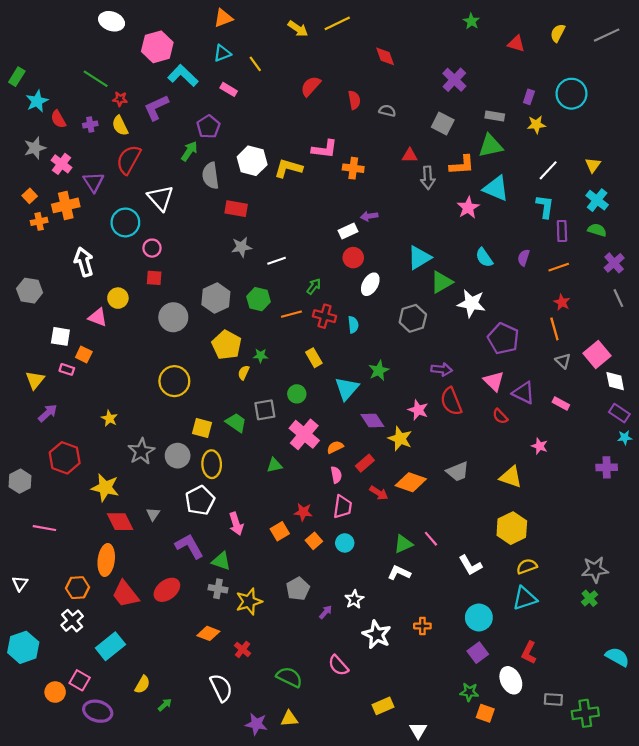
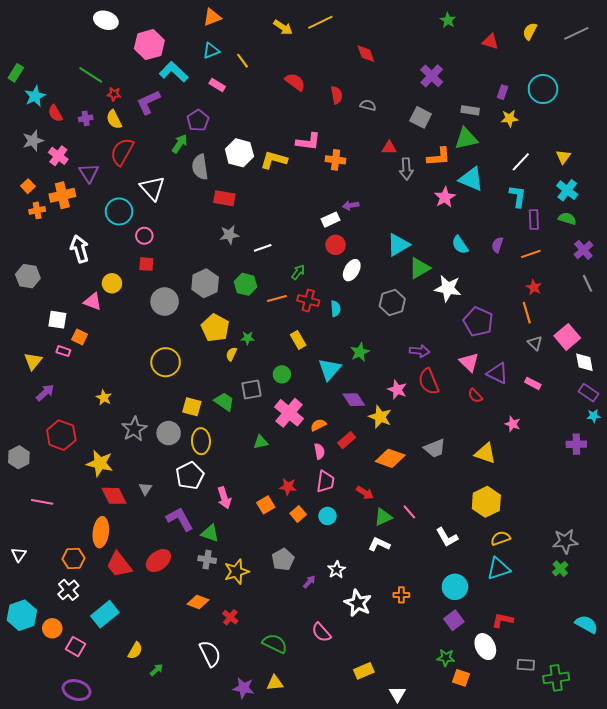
red semicircle: (311, 86) -> (295, 82), turned 85
red arrow: (379, 493) -> (365, 493), moved
red L-shape: (529, 653) -> (503, 620), turned 75
orange circle: (55, 692) -> (52, 628), moved
purple ellipse: (98, 711) -> (77, 690), moved

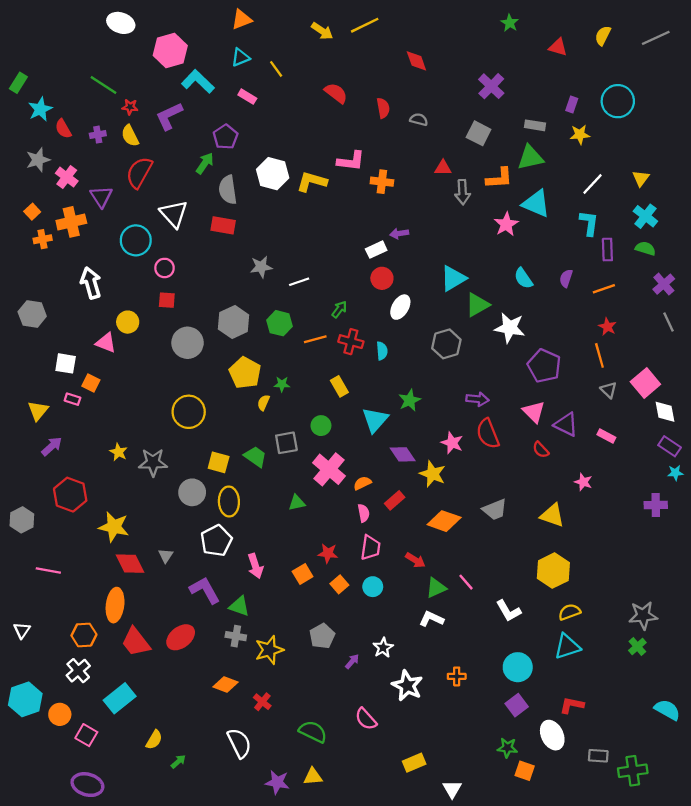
red rectangle: (224, 198) -> (223, 225), moved
gray star: (134, 429) -> (153, 462), moved, turned 30

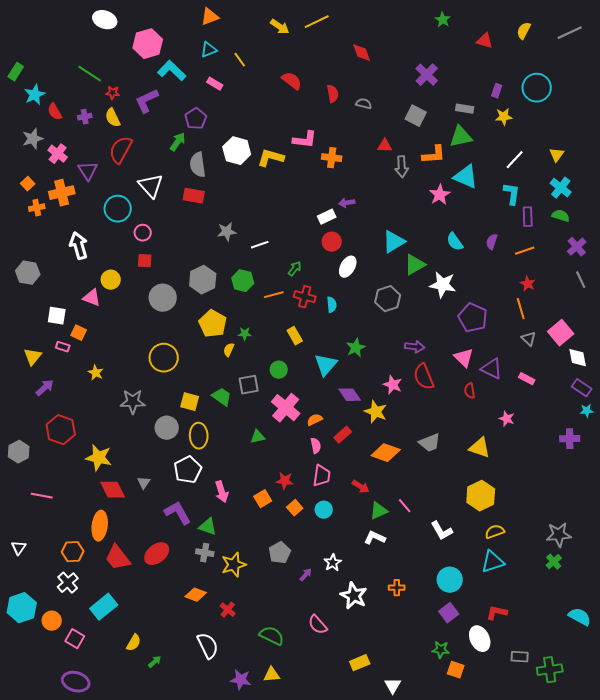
red semicircle: (541, 450) -> (470, 391), turned 35
yellow star: (118, 452) -> (96, 373), moved

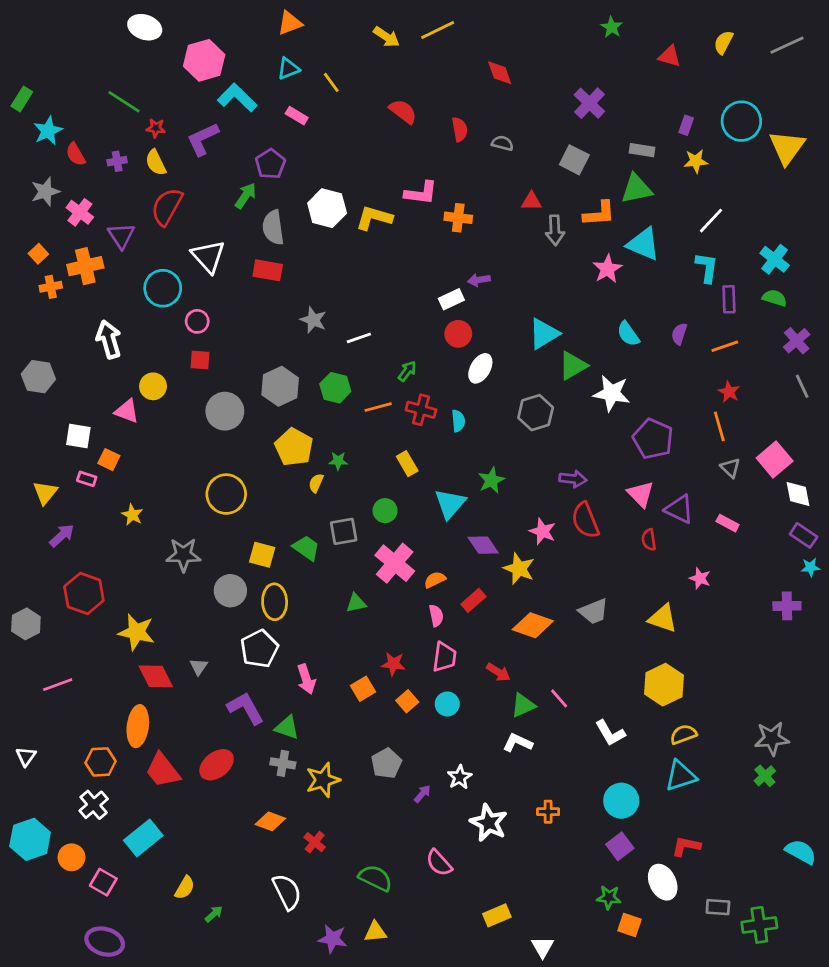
yellow triangle: (557, 155) -> (787, 147), moved, size x1.8
gray star: (227, 232) -> (313, 320), turned 30
pink line: (42, 496) -> (58, 685), turned -30

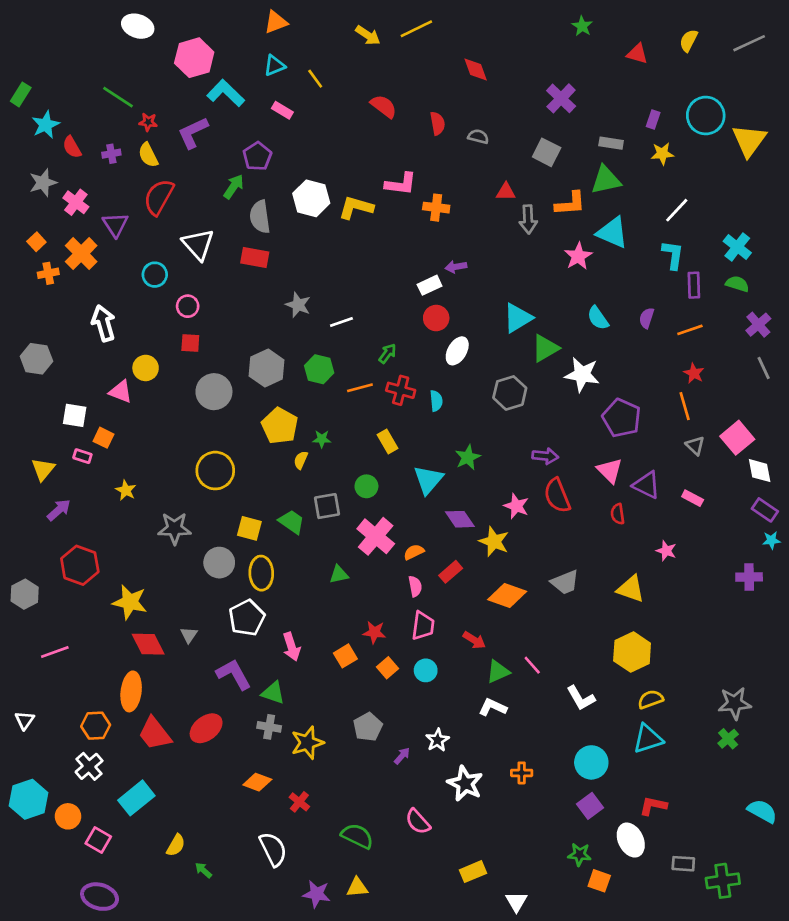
orange cross: (85, 266) -> (81, 254), turned -32
cyan circle: (163, 288) -> (155, 275), size x0.7
green arrow: (214, 914) -> (203, 870), turned -96

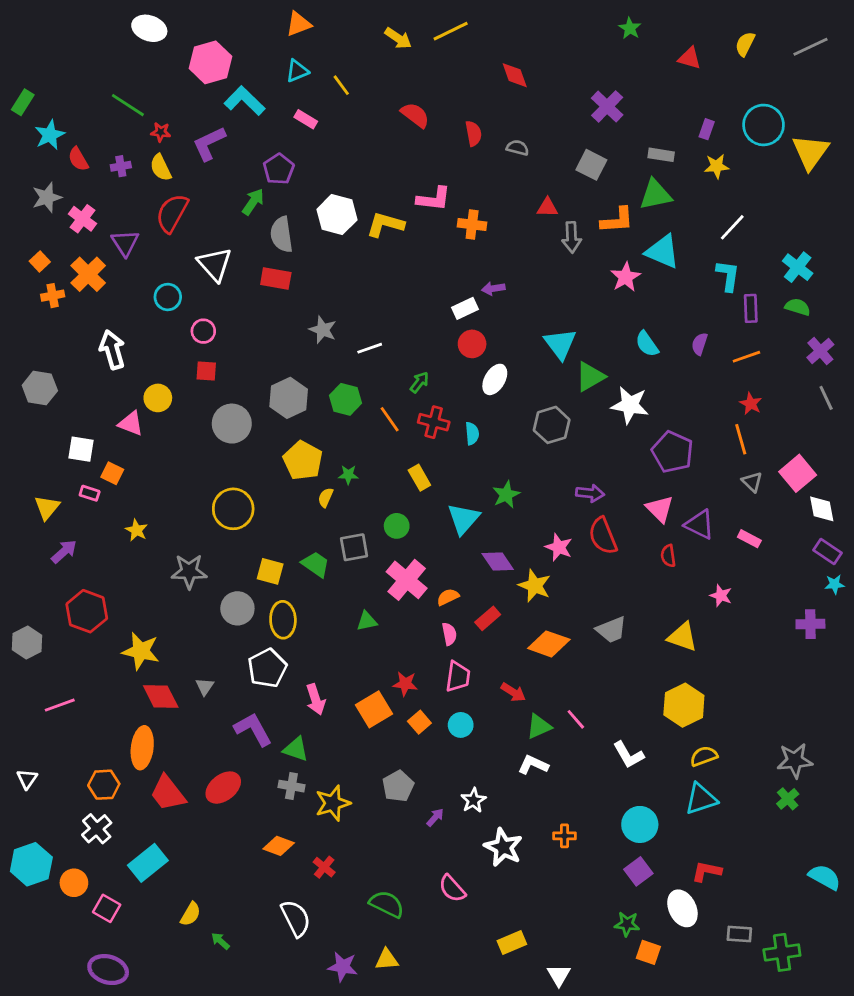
cyan triangle: (518, 318) -> (560, 344), turned -36
orange line: (360, 388) -> (390, 419), turned 70
orange square: (345, 656) -> (374, 709), size x1.4

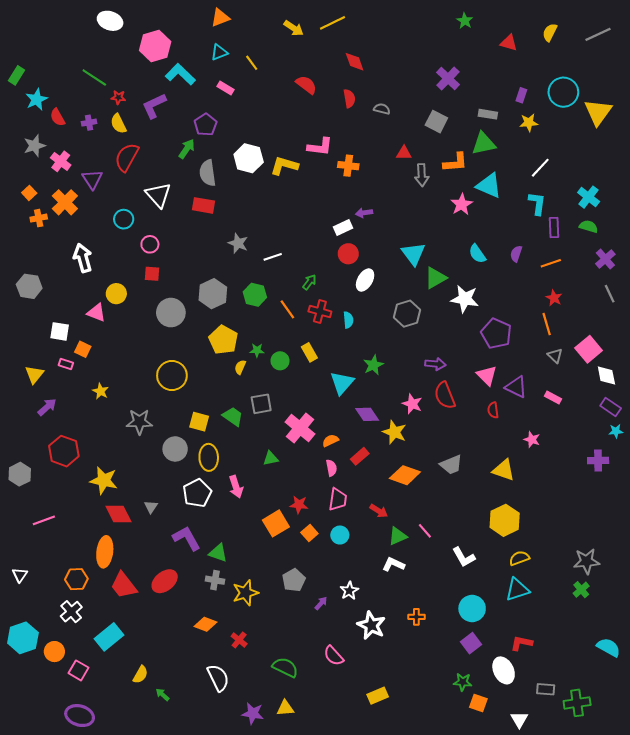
red diamond: (515, 75) -> (355, 62), moved
green circle: (397, 526) -> (280, 361), moved
pink arrow: (316, 699) -> (236, 487), moved
white triangle: (559, 975) -> (519, 720), moved

